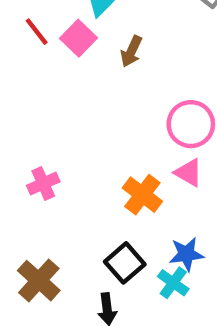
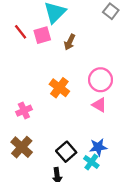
pink square: (78, 38) -> (42, 35), turned 30
orange cross: (142, 195) -> (59, 88), moved
brown cross: (39, 281) -> (22, 147), moved

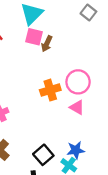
pink square: (42, 35) -> (34, 37), moved, turned 30
orange cross: (59, 88) -> (50, 90), moved, turned 36

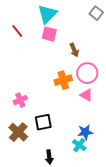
brown arrow: (47, 44) -> (74, 50), moved, turned -48
black square: (43, 155) -> (43, 122), moved, turned 30

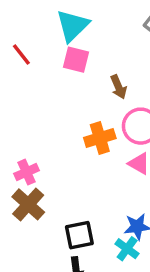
black square: (43, 122) -> (79, 235), moved
brown cross: (18, 132) -> (28, 204), moved

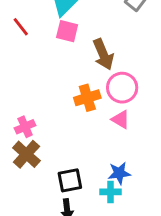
brown arrow: (119, 87) -> (103, 54), size x1.5
cyan cross: (127, 249) -> (111, 192), turned -36

